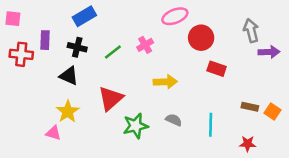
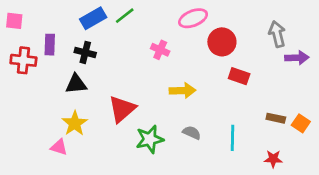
pink cross: (145, 45) -> (160, 50), turned -35
green line: (113, 52) -> (125, 16), moved
black triangle: (69, 76) -> (76, 84), turned -30

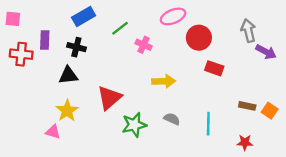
green line: (125, 16) -> (120, 28), moved
purple arrow: (297, 58) -> (266, 52), turned 30

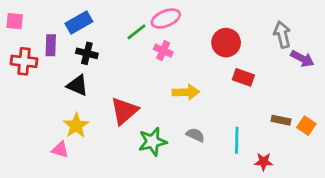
blue rectangle: (84, 16) -> (79, 23), moved
pink ellipse: (173, 16) -> (166, 18), moved
black triangle: (68, 75) -> (78, 85), turned 30
red star: (245, 142) -> (264, 162), moved

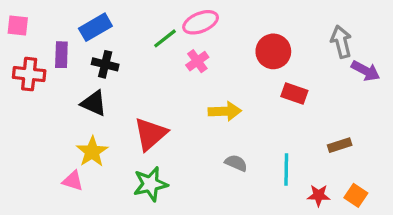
pink cross: (163, 51) -> (197, 61), turned 30
brown rectangle: (281, 120) -> (340, 145), turned -30
orange square: (306, 126) -> (356, 195), moved
green star: (152, 142) -> (150, 184), moved

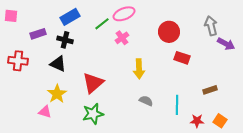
blue rectangle: (95, 27) -> (70, 17), moved
purple rectangle: (61, 55) -> (38, 34), turned 70
red cross: (29, 74) -> (18, 61), moved
yellow arrow: (225, 111) -> (139, 69), turned 90

